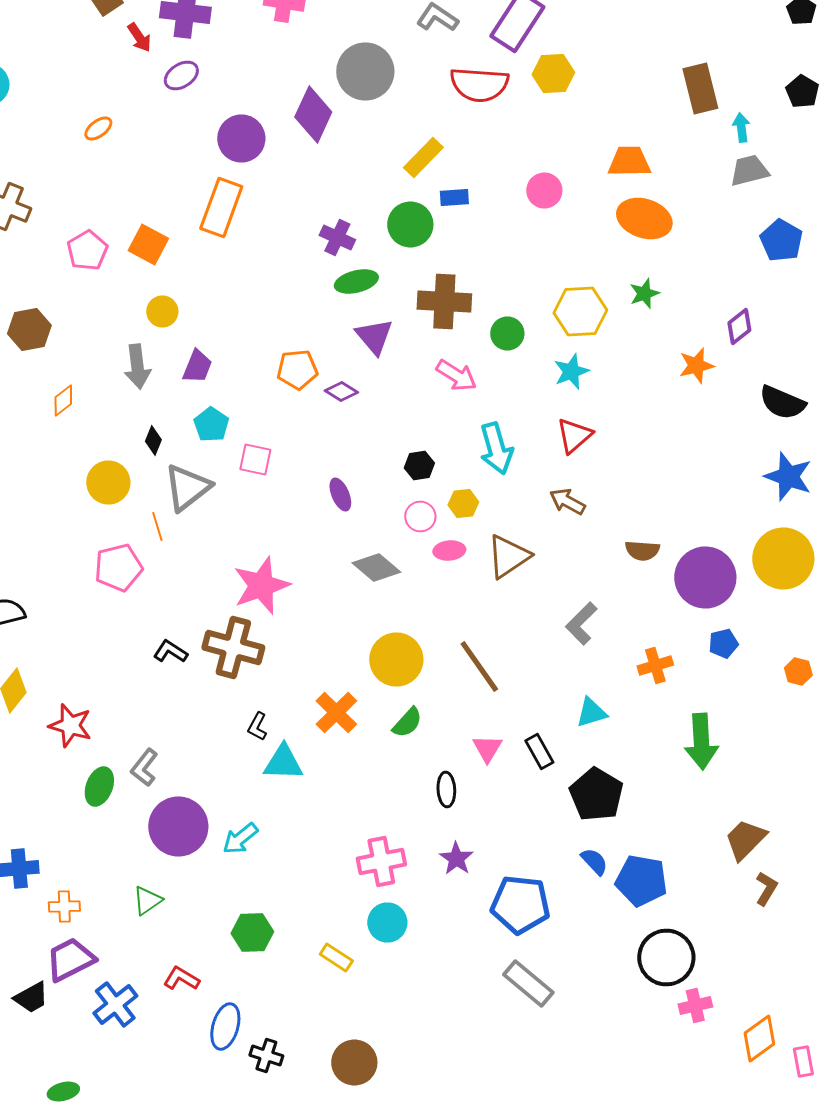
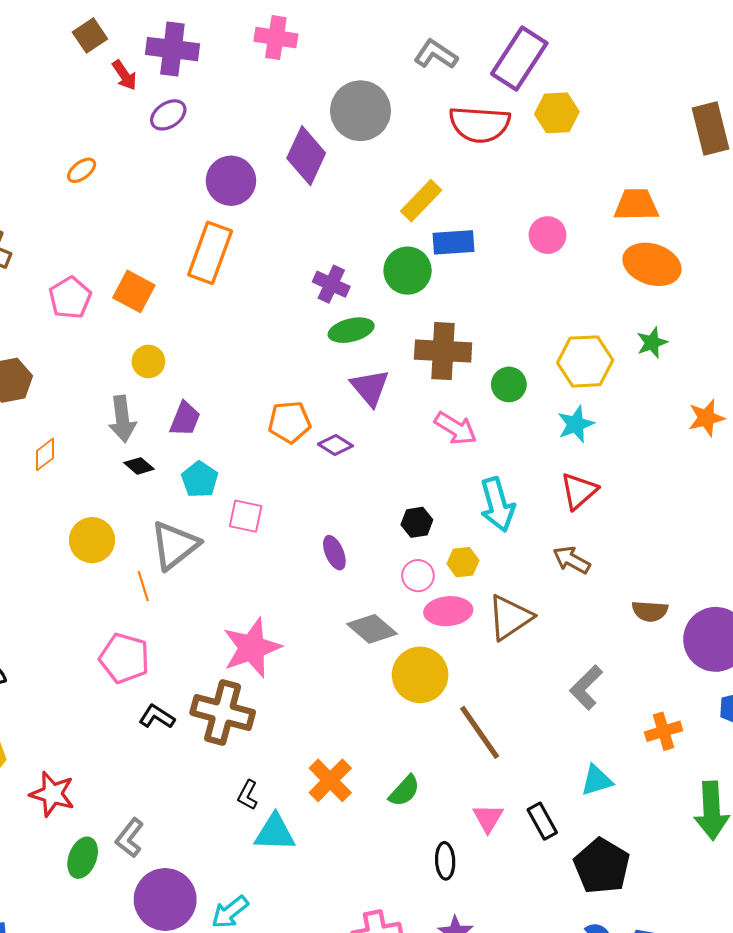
blue rectangle: (454, 198) -> (453, 242), size x1.4
black diamond: (153, 440) -> (139, 466), moved, turned -72
pink ellipse: (449, 550) -> (448, 611), size x1.4
pink pentagon: (118, 568) -> (124, 658), moved, turned 30
yellow circle: (396, 660) -> (420, 675), moved

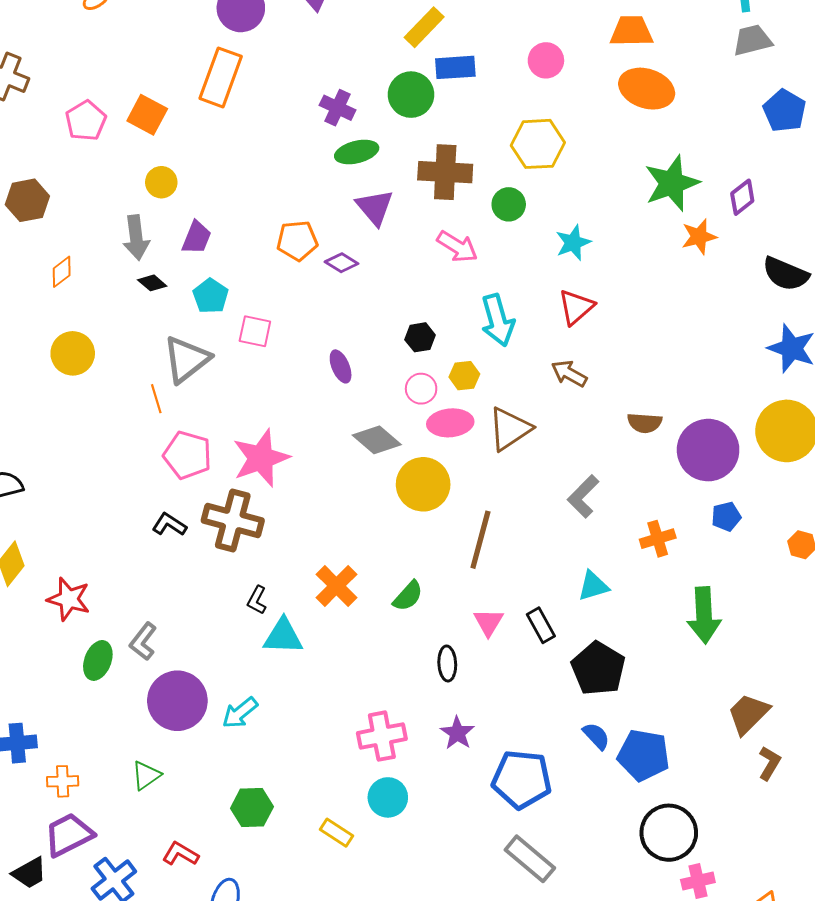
green star: (652, 343) -> (672, 183), moved, size x1.8
yellow hexagon: (585, 361) -> (538, 144), moved
yellow circle: (92, 540) -> (73, 353), moved
pink pentagon: (124, 658) -> (187, 455), moved
brown line: (480, 732) -> (480, 540), turned 50

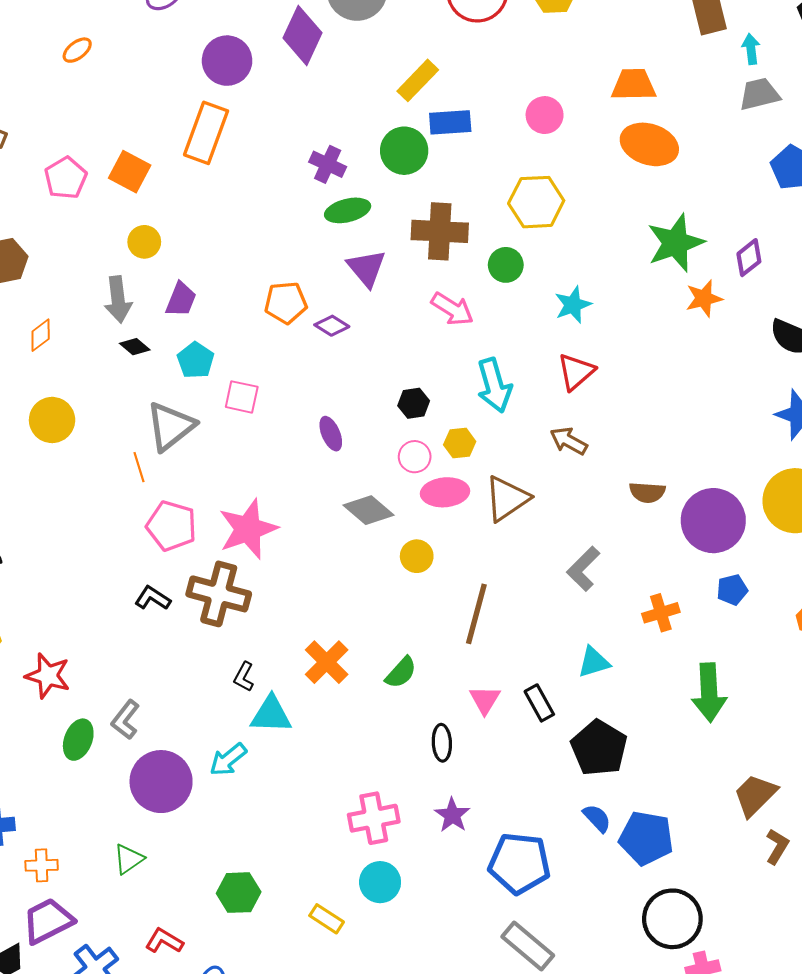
yellow circle: (423, 484) -> (417, 556), size x0.6
cyan arrow: (240, 713) -> (228, 760), moved

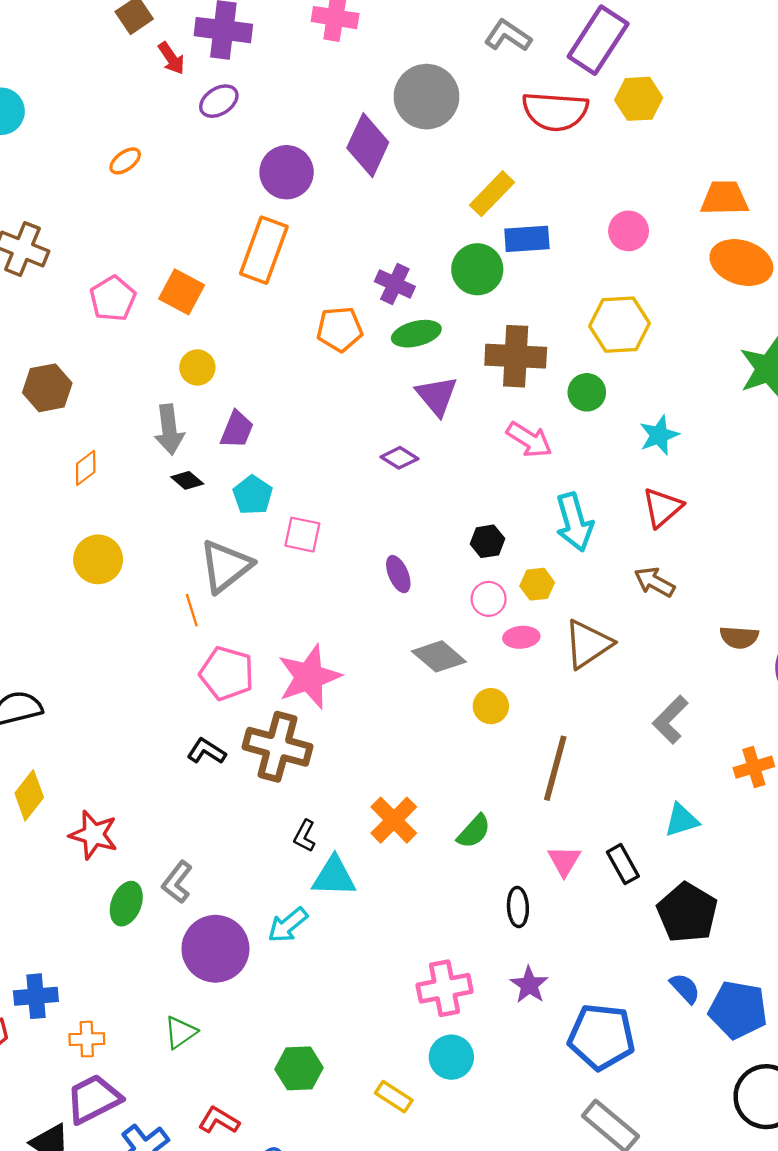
orange pentagon: (286, 303) -> (340, 329), moved
pink ellipse: (445, 492) -> (521, 637), size x0.7

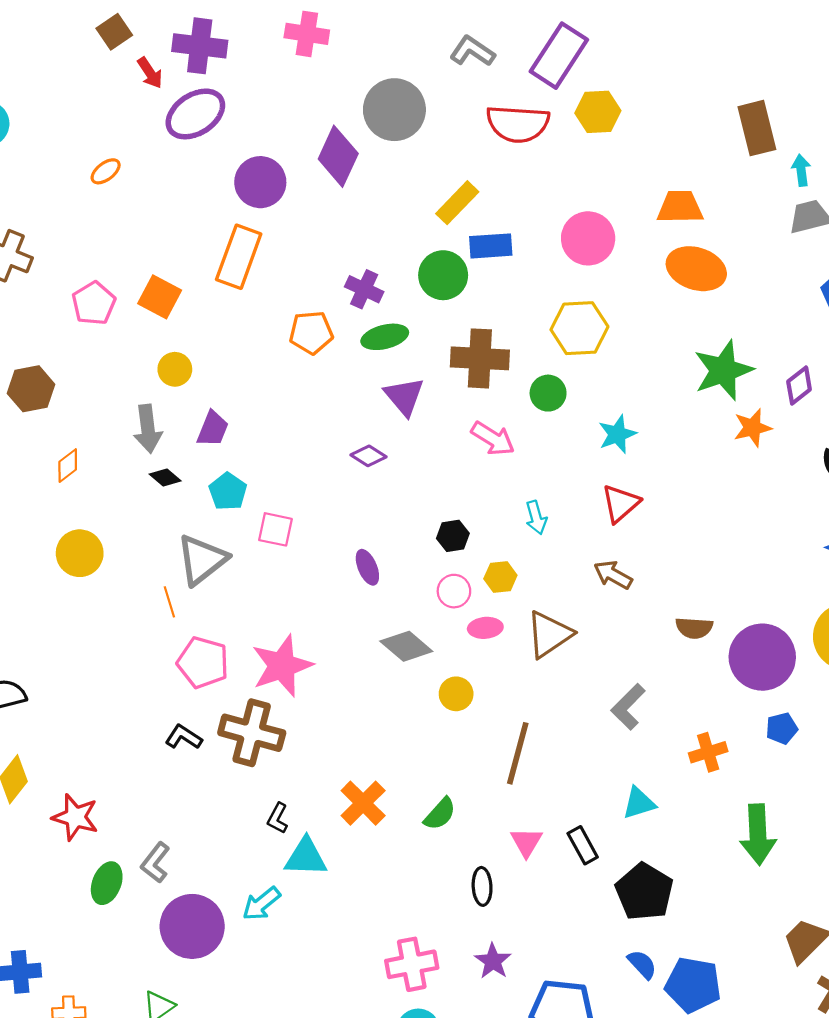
purple ellipse: (219, 101) -> (195, 114), size x1.6
pink circle: (629, 231) -> (588, 238), size x1.4
cyan arrow: (574, 522) -> (536, 518), size x0.6

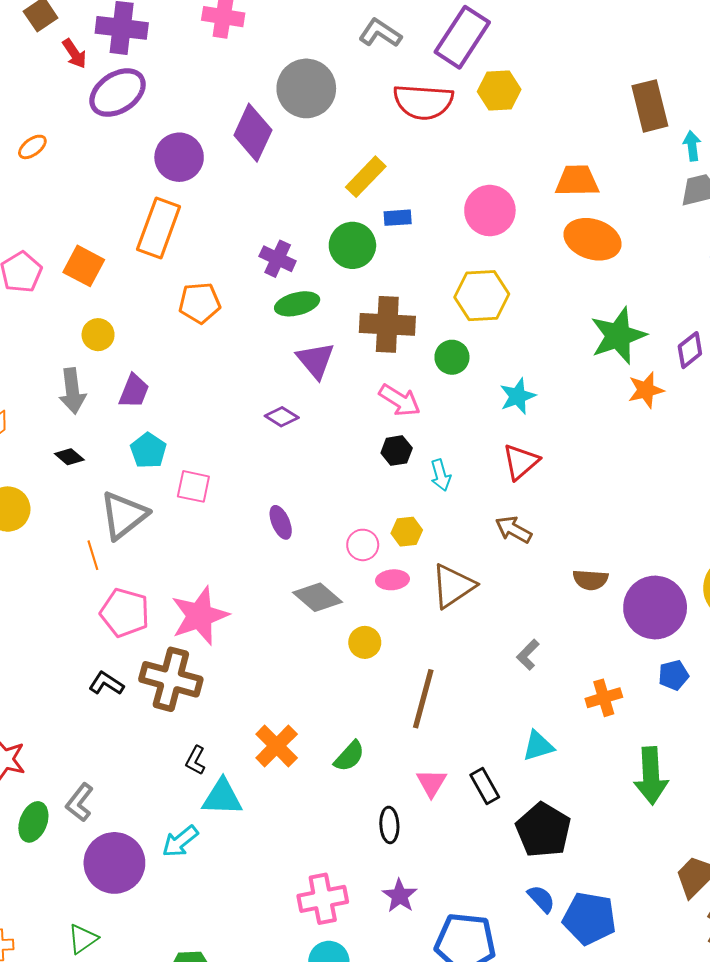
blue rectangle: (491, 246) -> (398, 218), size x0.7
orange pentagon: (311, 333) -> (200, 303), moved
black diamond: (165, 477) -> (69, 457), moved
black hexagon: (453, 536) -> (397, 451), moved
gray L-shape: (628, 707) -> (528, 655), size x0.7

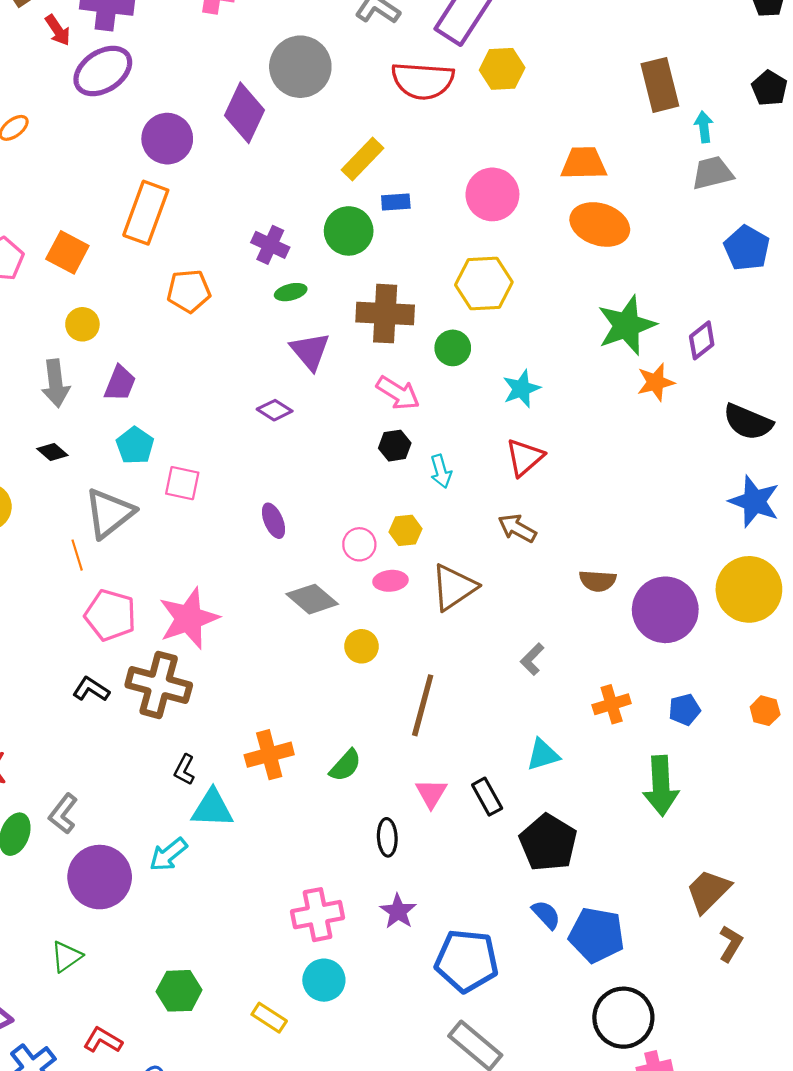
green ellipse: (297, 304) -> (291, 292), size x0.7
blue pentagon: (674, 675) -> (685, 710), moved
orange cross: (277, 746) -> (269, 755), turned 30

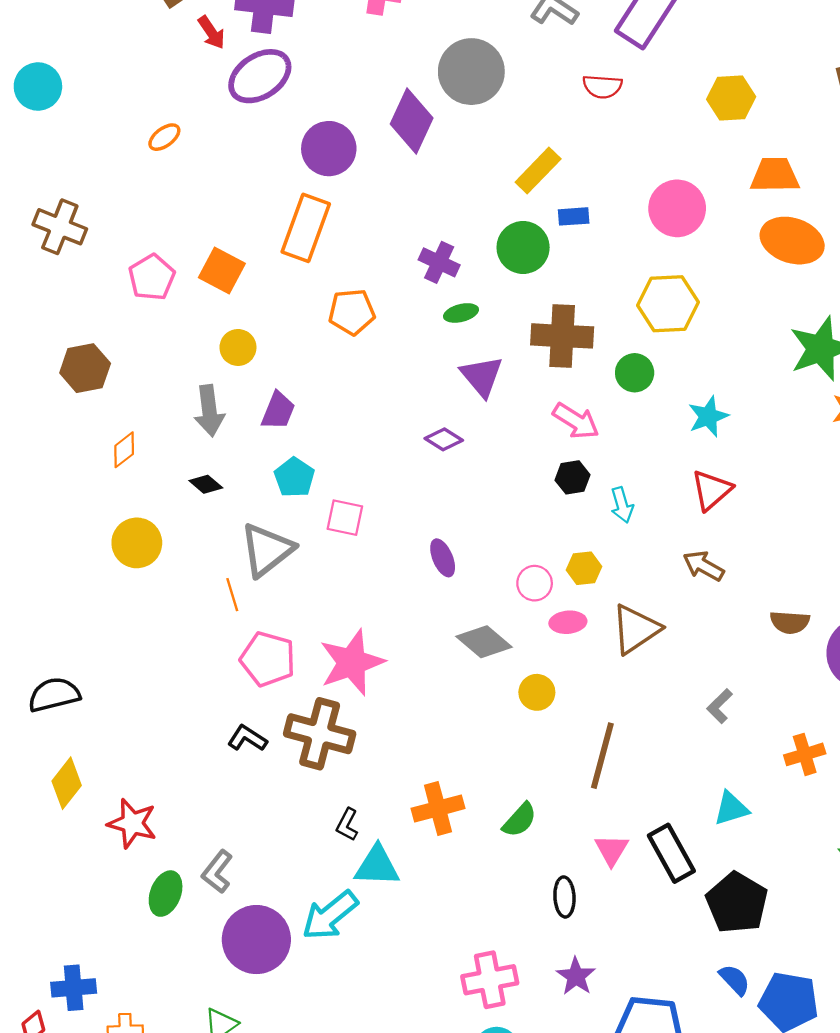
yellow hexagon: (502, 69) -> (731, 98), moved
red semicircle: (423, 81) -> (602, 87), size x0.6
black rectangle: (487, 797) -> (671, 853), size x1.4
cyan arrow: (168, 855) -> (330, 915), size x1.4

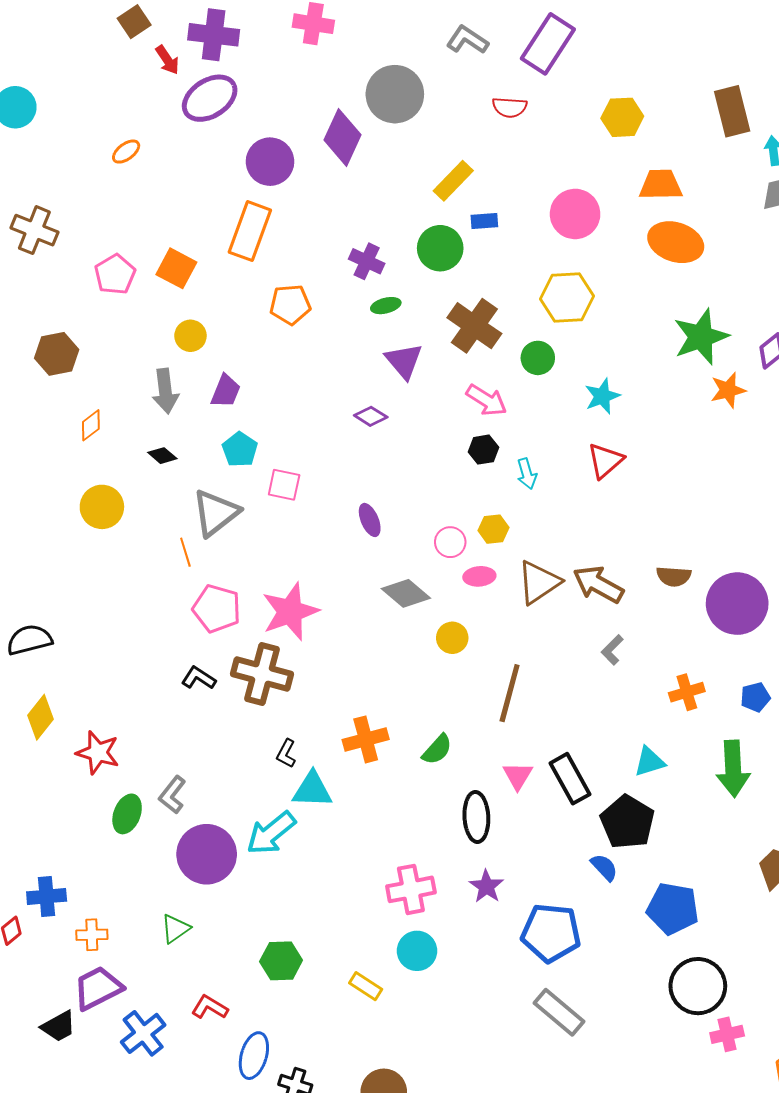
brown cross: (562, 336) -> (474, 326), turned 32
brown arrow: (704, 566) -> (598, 584), moved, size x1.4
cyan triangle: (731, 808) -> (650, 762), moved
black ellipse: (564, 897) -> (476, 817), size x1.4
blue semicircle: (735, 980) -> (604, 867), moved

